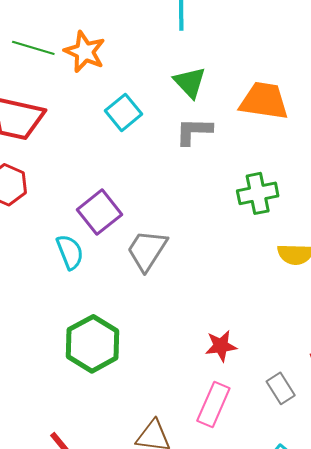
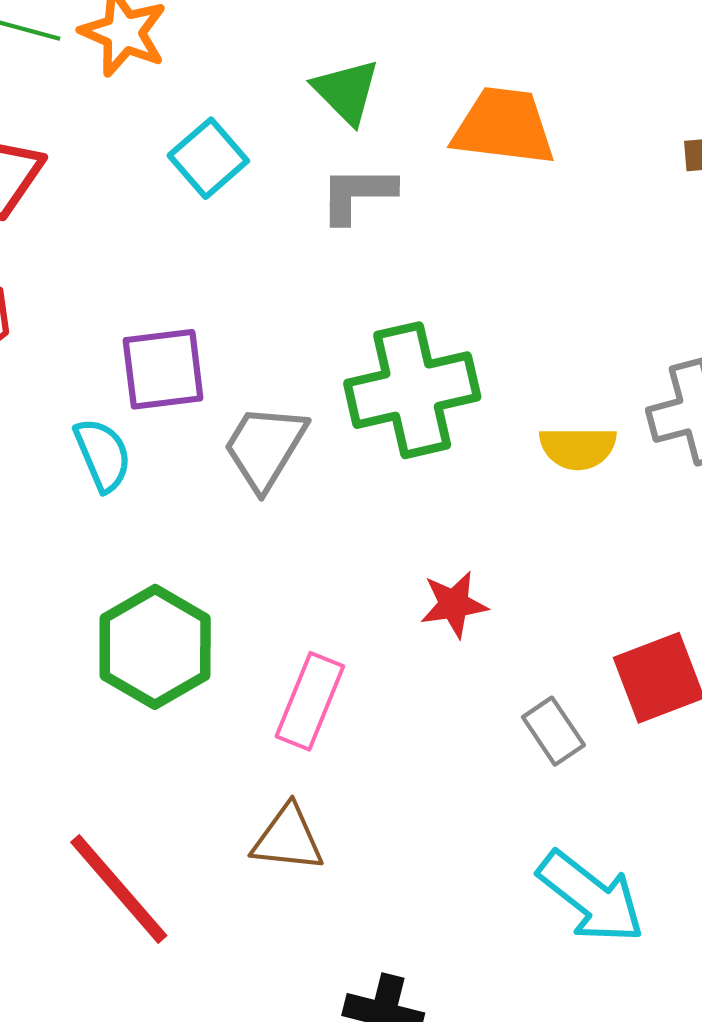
green cross: (258, 193) -> (412, 390), moved, size x1.5
purple square: (100, 212) -> (163, 369), turned 33
red star: (221, 346) -> (454, 604), moved
pink rectangle: (213, 405) -> (310, 701), moved

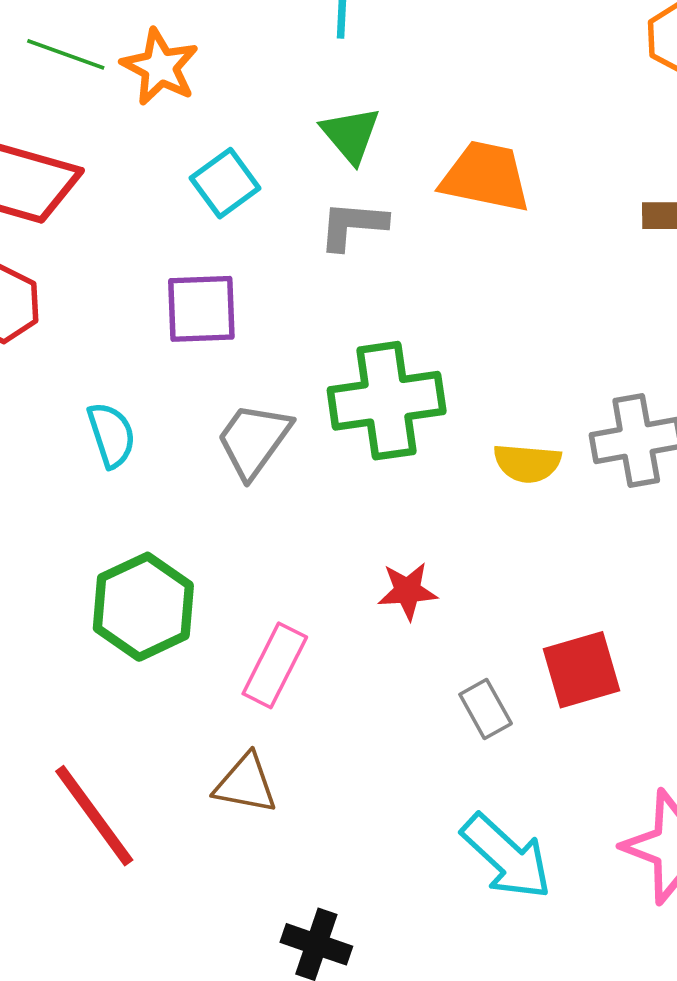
purple square: (163, 369) -> (201, 309), moved

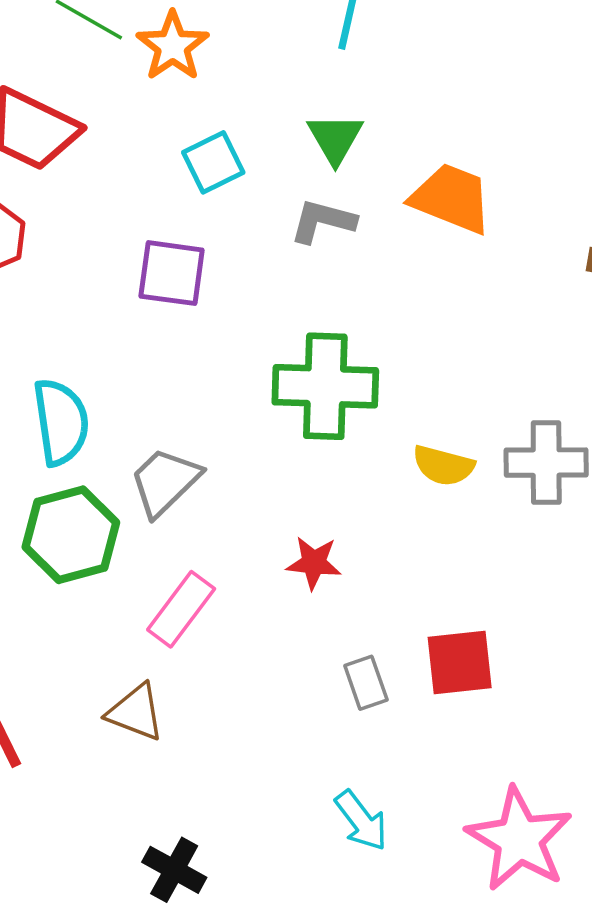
cyan semicircle: (111, 435) -> (61, 422), moved, size x1.4
gray trapezoid: (254, 440) -> (165, 482), moved
cyan arrow: (506, 857) -> (361, 821), size x0.7

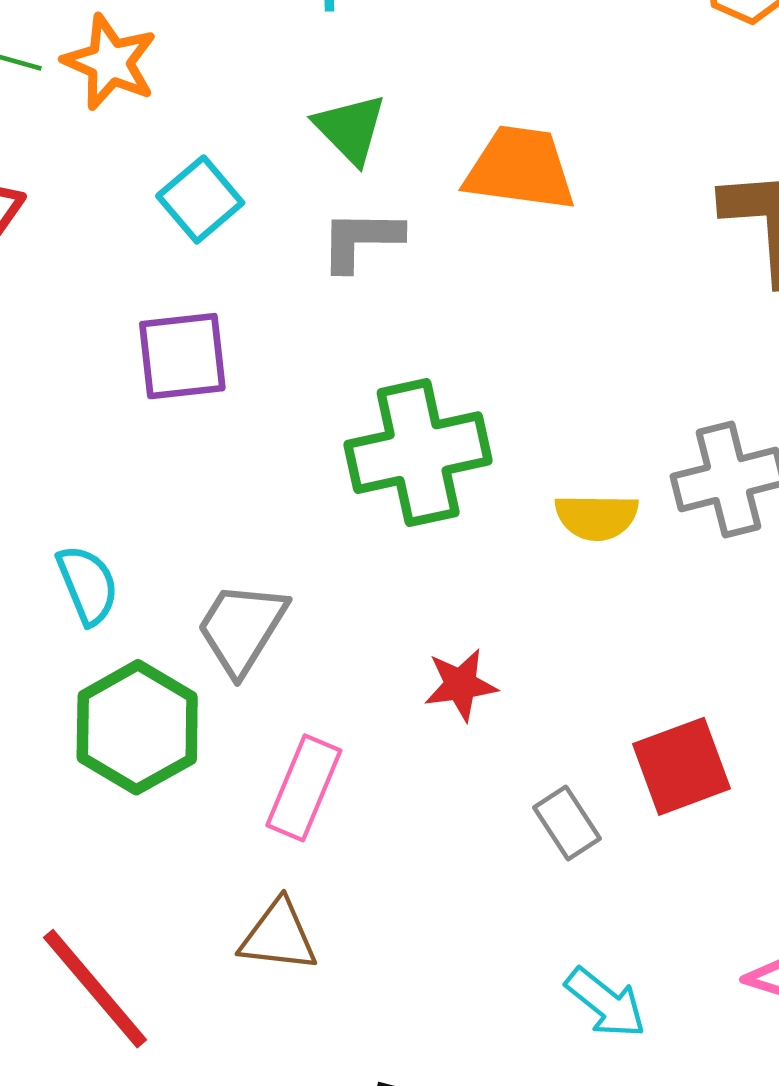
cyan semicircle: (61, 422) -> (88, 585), size x0.7

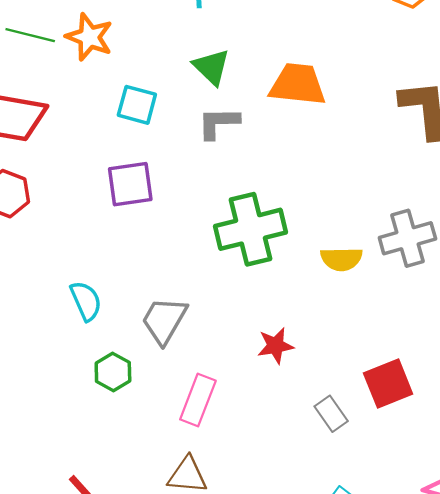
cyan square: (200, 199) -> (137, 105), turned -33
green hexagon: (137, 727) -> (113, 372), size x0.6

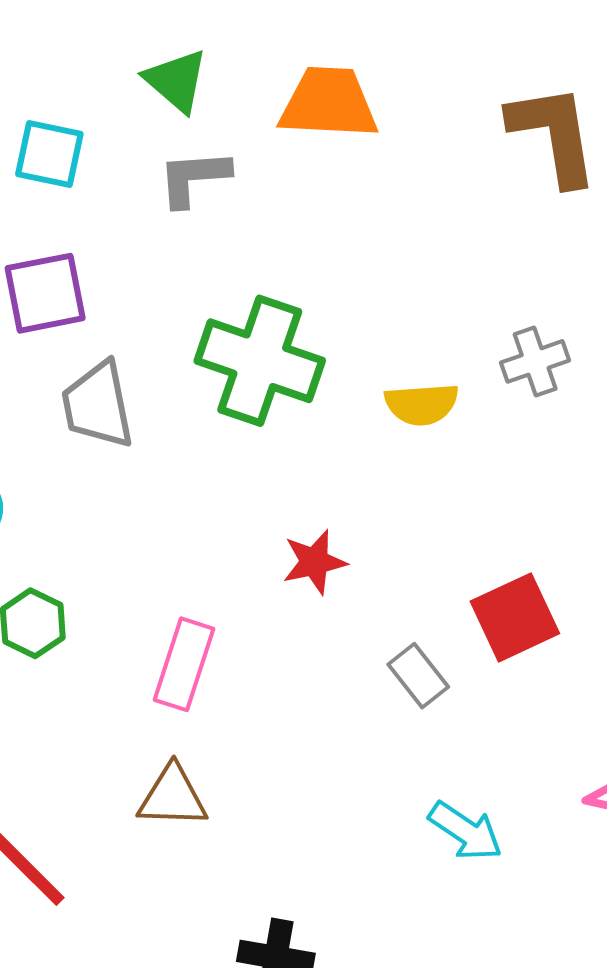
green cross: (250, 229) -> (260, 361), turned 36
gray cross: (407, 238) -> (535, 361), size x0.7
gray trapezoid: (164, 320) -> (98, 405), moved, turned -38

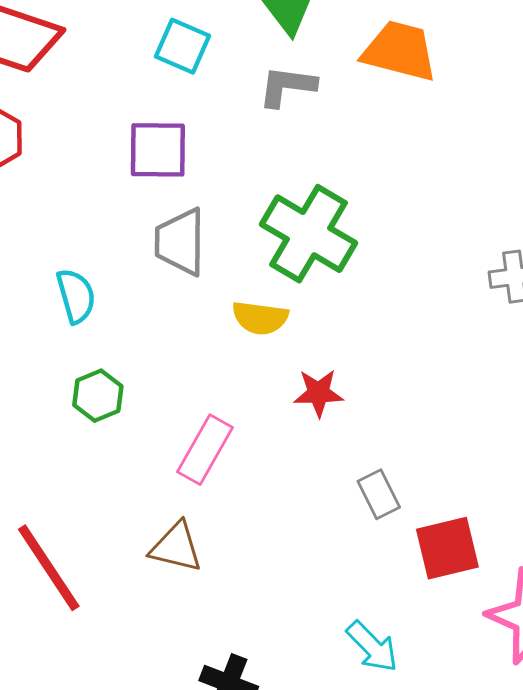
yellow semicircle: (422, 404) -> (260, 318), moved
red square: (515, 617) -> (447, 548), moved
cyan arrow: (466, 831) -> (372, 647), moved

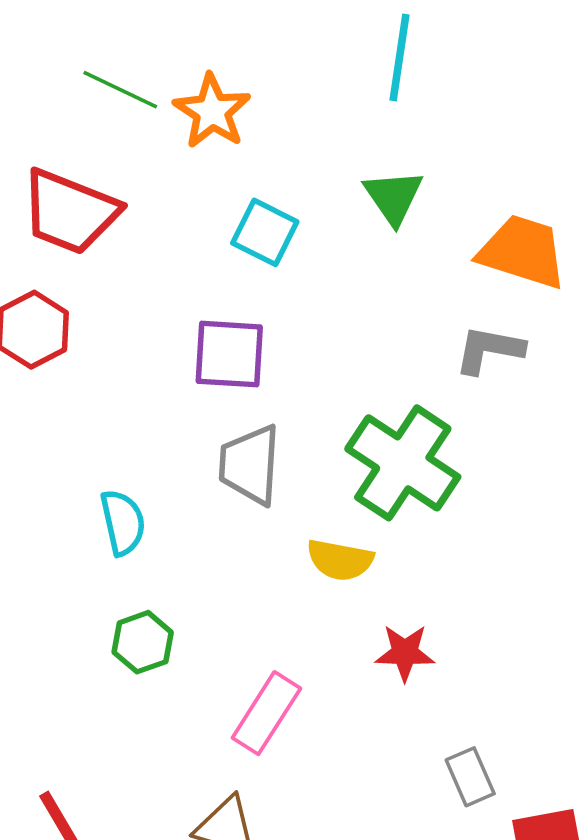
gray L-shape: (287, 86) -> (489, 350), moved

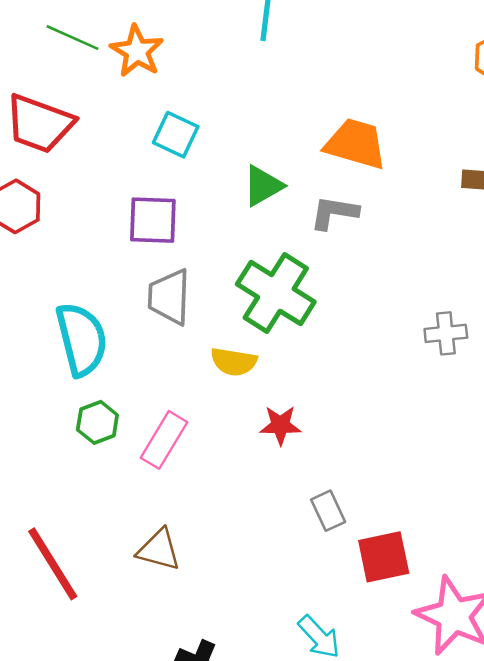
green triangle: (393, 197) -> (263, 186), moved, turned 36
cyan semicircle: (123, 522) -> (82, 339), size x1.6
pink rectangle: (266, 713) -> (164, 440), moved

